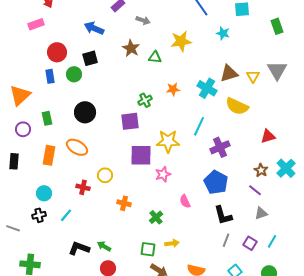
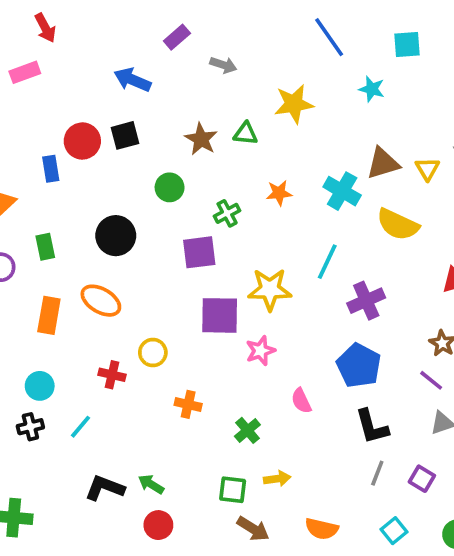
brown star: (131, 48) -> (201, 139), moved
red circle: (57, 52) -> (82, 141), moved
green circle: (74, 74) -> (170, 187), moved

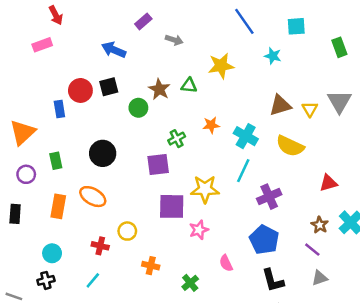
green circle: (170, 187) -> (138, 108), moved
cyan cross: (342, 191) -> (246, 136), moved
cyan line: (80, 427) -> (93, 280), moved

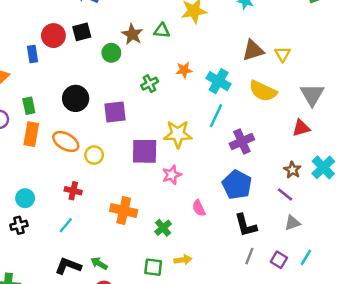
gray triangle: (339, 102) -> (312, 95), moved
purple square: (158, 164) -> (115, 112), moved
orange rectangle: (58, 206) -> (31, 134), moved
yellow circle: (127, 231) -> (94, 155), moved
orange cross: (151, 266) -> (124, 210), size x1.5

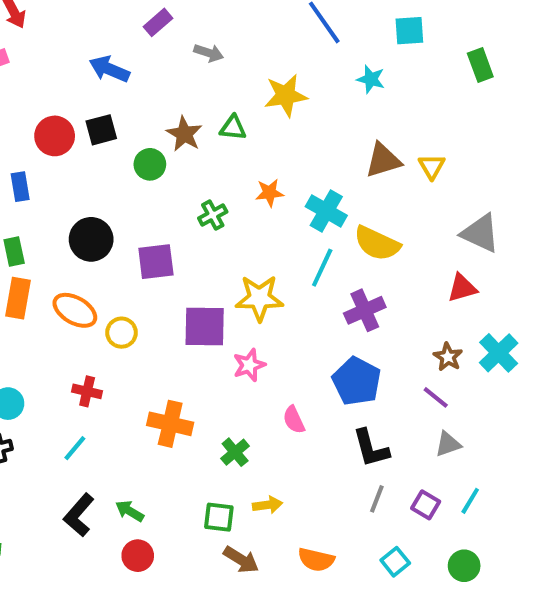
blue rectangle: (32, 54) -> (20, 187), moved
yellow semicircle: (263, 91) -> (377, 243), moved
gray triangle: (312, 95) -> (480, 233), turned -35
black L-shape: (68, 266) -> (79, 515), turned -70

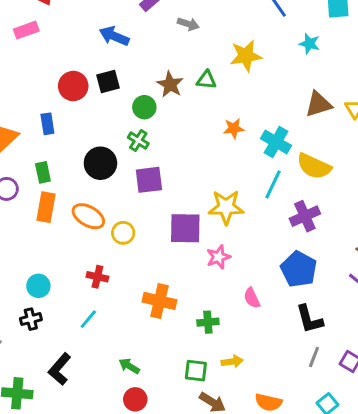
green cross: (213, 215) -> (138, 141), moved, turned -30
green cross: (235, 452) -> (208, 322), turned 35
black L-shape: (79, 515) -> (60, 369), moved

